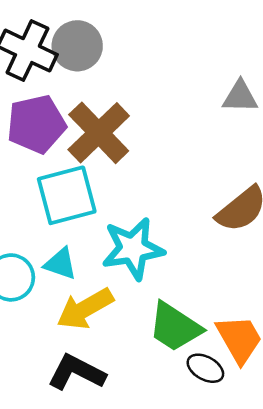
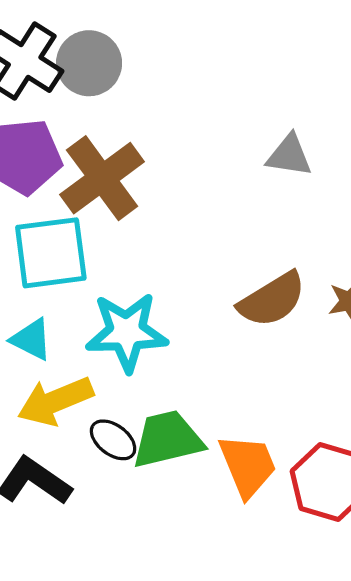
green trapezoid: (175, 327) -> (167, 439), turned 126
black ellipse: (205, 368) -> (113, 440), moved

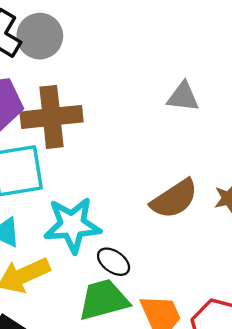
brown cross: (102, 178) -> (52, 117), turned 32
black ellipse: (113, 440) -> (114, 262), moved

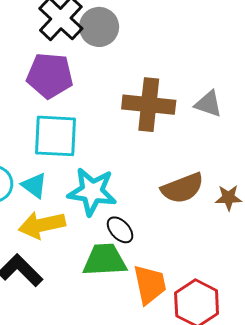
brown cross: (52, 117) -> (149, 105), moved

